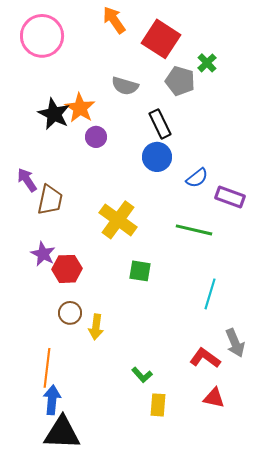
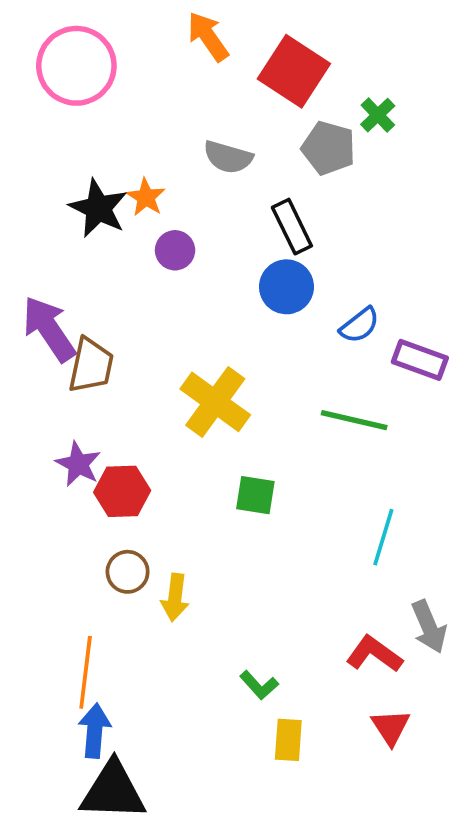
orange star: (80, 108) -> (146, 197), size x0.7
purple arrow: (27, 180) -> (49, 329), size x1.5
red triangle: (214, 398) -> (391, 727), turned 45

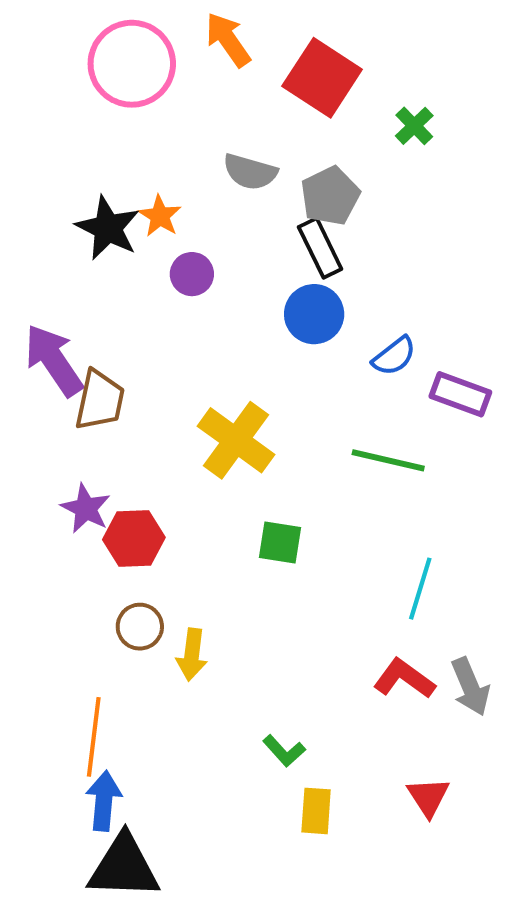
pink circle: (76, 66) -> (132, 64), moved
gray pentagon: (328, 148) -> (330, 196), moved, turned 30
red L-shape: (374, 654) -> (404, 679), moved

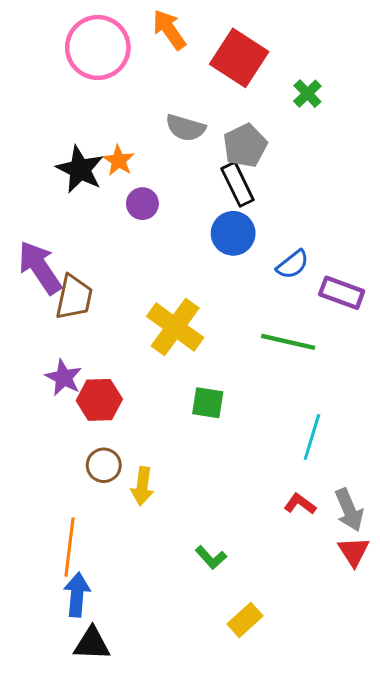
red L-shape: (404, 679) -> (300, 504), size x0.7
red triangle: (428, 797) -> (354, 552), moved
yellow rectangle: (316, 811) -> (245, 620), moved, turned 44
black triangle: (124, 867) -> (92, 644), size x0.7

